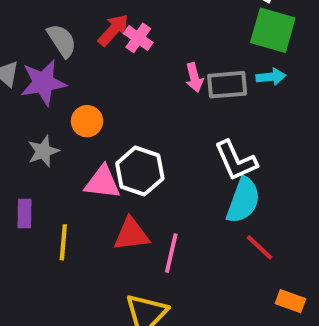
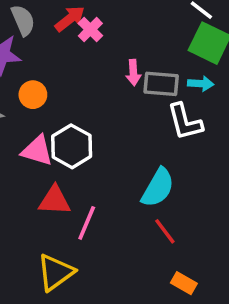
white L-shape: (236, 161) -> (185, 122), moved

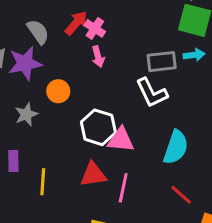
pink arrow: (133, 73) -> (98, 57), moved
white L-shape: (185, 122) -> (152, 93), moved
pink triangle: (37, 151) -> (121, 140), moved
red line: (165, 231) -> (181, 195), moved

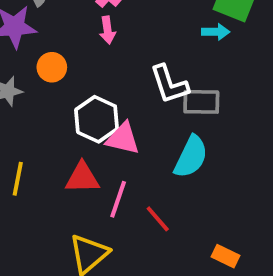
cyan arrow: (194, 55) -> (216, 32), moved
gray rectangle: (162, 62) -> (201, 102), moved
red line: (181, 195) -> (158, 219), moved

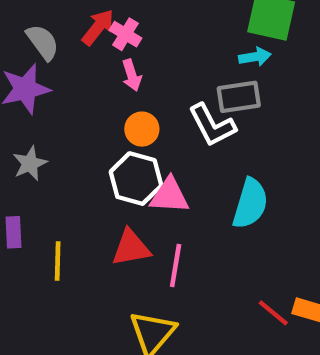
orange circle: (52, 67) -> (142, 129), moved
gray rectangle: (201, 102) -> (239, 97), moved
red line: (158, 219) -> (273, 313), moved

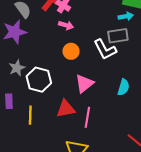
pink arrow: (132, 75) -> (66, 25), turned -56
white hexagon: (136, 179) -> (39, 80), moved
pink triangle: (170, 196) -> (84, 84), turned -42
cyan semicircle: (250, 203) -> (124, 87), size x0.7

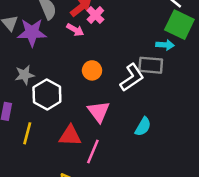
pink arrow: (66, 25) -> (75, 30), moved
white L-shape: (105, 49) -> (132, 78), turned -110
pink triangle: (84, 84) -> (99, 111), turned -42

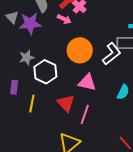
orange circle: (92, 70) -> (80, 50), size x1.6
pink triangle: (99, 111) -> (87, 82), turned -36
red triangle: (70, 136) -> (66, 103), turned 48

